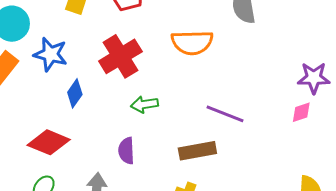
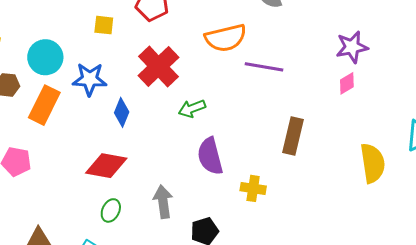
purple line: (225, 114) -> (264, 67), moved
purple semicircle: (126, 151) -> (210, 156), moved, size x1.4
brown rectangle: (197, 151) -> (293, 136), moved, turned -54

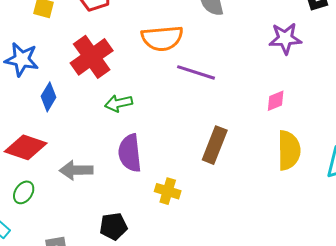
purple star: (352, 47) -> (285, 38), moved
yellow semicircle: (373, 163) -> (289, 150), moved
gray arrow: (163, 202) -> (76, 170), moved, turned -92

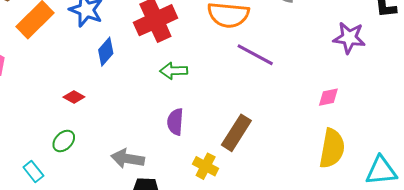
brown rectangle: (215, 145) -> (236, 133), moved
red diamond: (26, 147) -> (74, 97), size x0.5
purple semicircle: (130, 153) -> (175, 122), size x0.7
gray arrow: (76, 170) -> (128, 159), moved

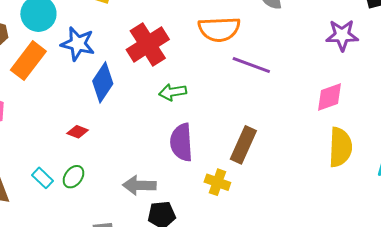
blue diamond: (106, 52) -> (103, 82), size x1.4
pink diamond: (328, 97) -> (330, 97), size x1.4
purple semicircle: (175, 122) -> (181, 142), size x1.4
cyan rectangle: (33, 171) -> (42, 178), moved

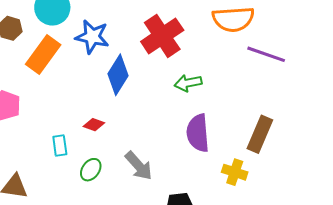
cyan rectangle: (42, 178) -> (60, 146), moved, turned 40
gray arrow: (139, 185) -> (139, 166), moved, turned -132

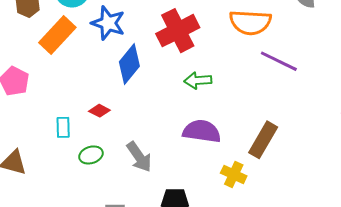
purple semicircle: (198, 133) -> (202, 131), turned 96
green ellipse: (91, 170) -> (91, 155), turned 30

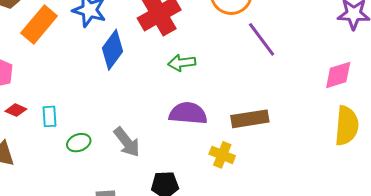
purple line: (279, 61) -> (262, 39), turned 30
red diamond: (99, 111) -> (16, 110), moved
brown rectangle: (263, 140) -> (250, 119), turned 54

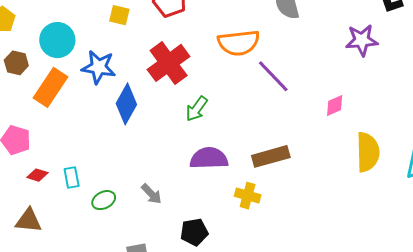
green arrow: (182, 63) -> (197, 109), turned -40
pink diamond: (338, 75) -> (335, 106), moved, size x0.7
gray arrow: (127, 142) -> (151, 194), size x0.7

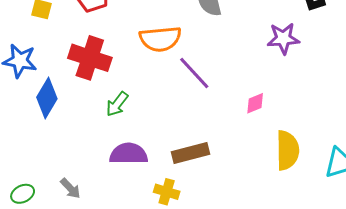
red cross: (169, 63) -> (90, 58), turned -36

